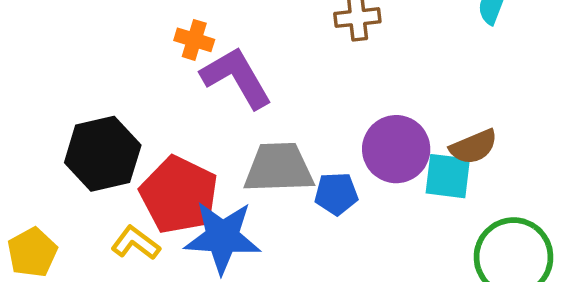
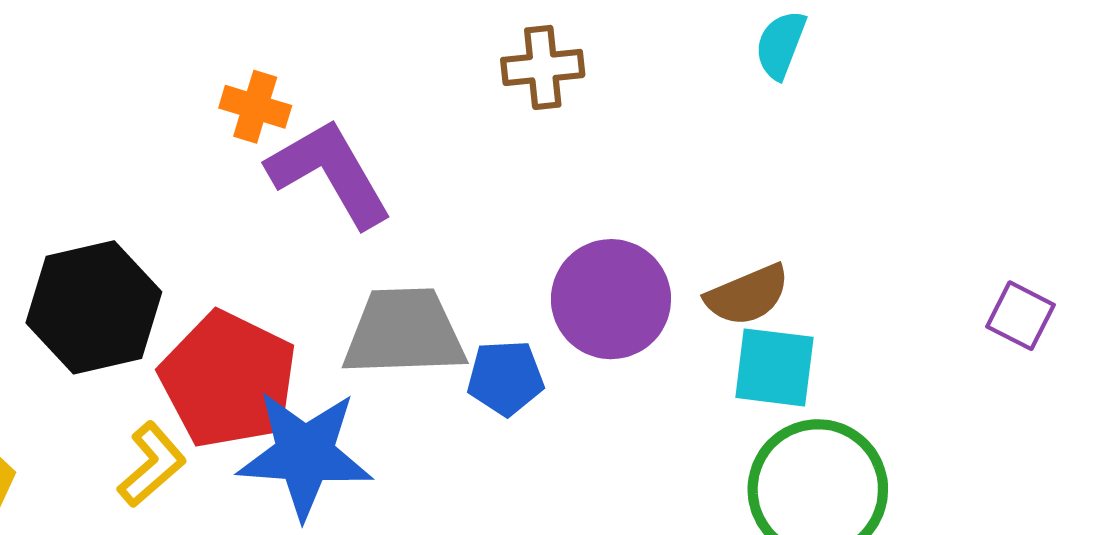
cyan square: (448, 176) -> (774, 367), moved
yellow L-shape: (136, 243) -> (152, 465), turned 102

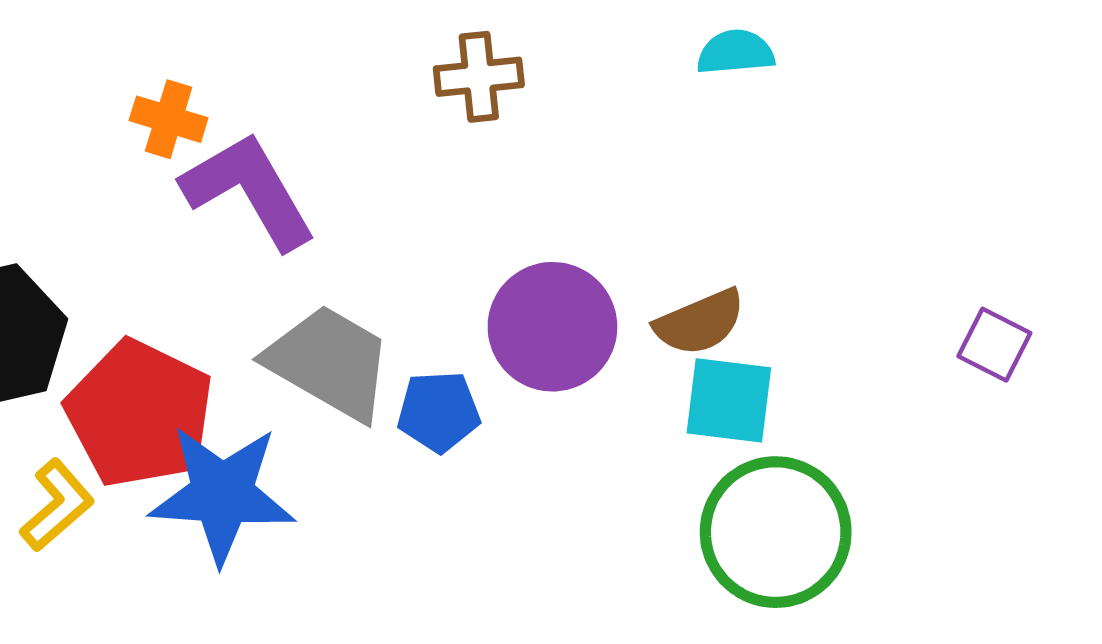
cyan semicircle: (781, 45) -> (735, 52), turned 64
gray trapezoid: (404, 332) -> (329, 362), turned 32

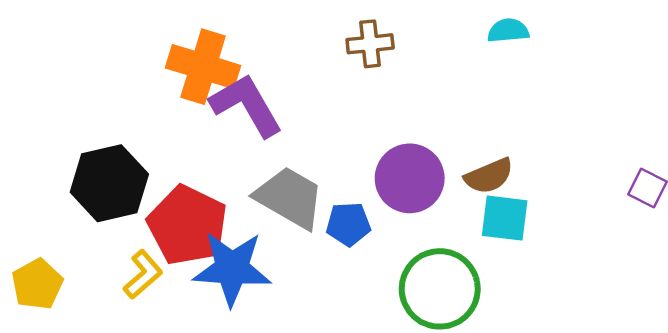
orange cross: (169, 119) -> (203, 67), size x1.8
green circle: (776, 532) -> (440, 289), moved

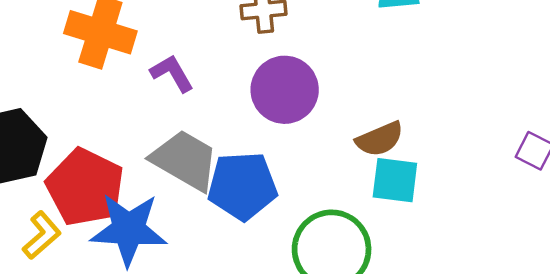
purple L-shape: (246, 105) -> (172, 73), moved, size x0.6
purple circle: (410, 178) -> (285, 90), moved
blue pentagon: (348, 224) -> (242, 186), size x1.6

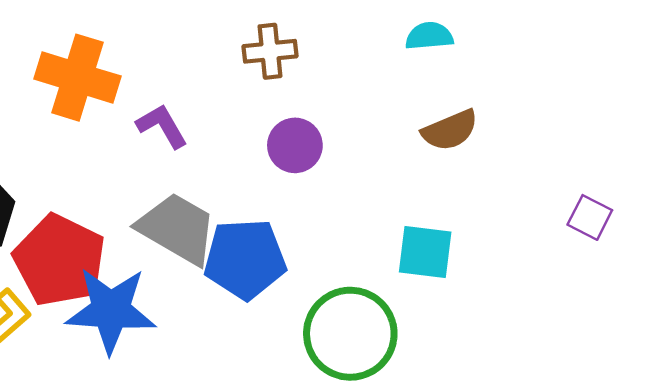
purple circle: (285, 90) -> (295, 145), size x0.7
brown semicircle: (380, 139) -> (450, 130), moved

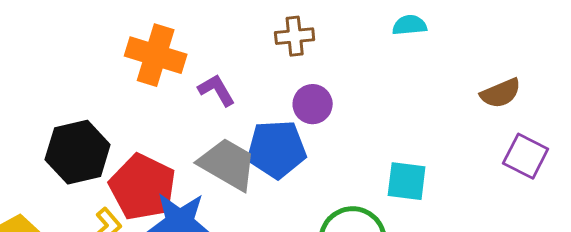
brown semicircle: (450, 130) -> (501, 93), moved
purple square: (590, 217) -> (526, 156), size x1.4
blue pentagon: (245, 259) -> (277, 149), moved

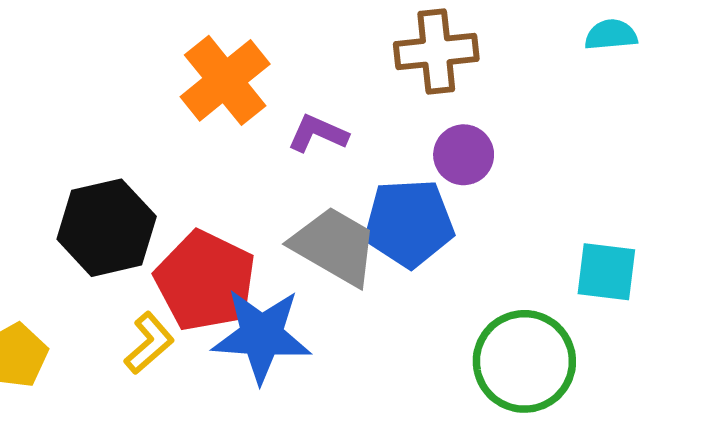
brown cross: (295, 36) -> (436, 51), size x1.4
orange cross: (156, 55) -> (225, 80), turned 34
purple L-shape: (217, 90) -> (318, 134), turned -36

